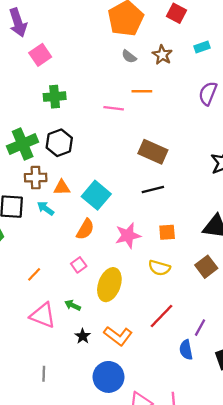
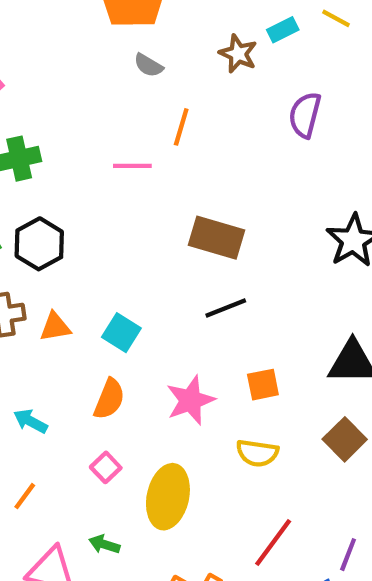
brown star: (162, 55) -> (238, 54), moved
orange line: (142, 91) -> (181, 127), turned -66
cyan square: (96, 195) -> (121, 333), size x0.7
cyan arrow: (46, 208) -> (30, 421), moved

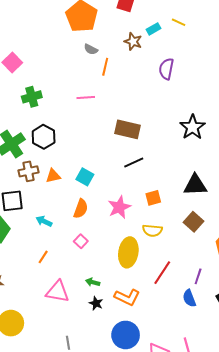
orange line: (181, 127) -> (105, 67), moved
yellow ellipse: (168, 497) -> (128, 252), moved
green arrow: (104, 544) -> (93, 282), moved

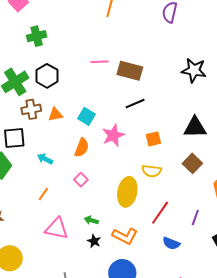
pink line: (86, 97) -> (100, 62), moved
black star: (192, 127) -> (194, 70), turned -30
pink star: (119, 207) -> (113, 135), moved
blue semicircle: (189, 298) -> (171, 243), moved, turned -48

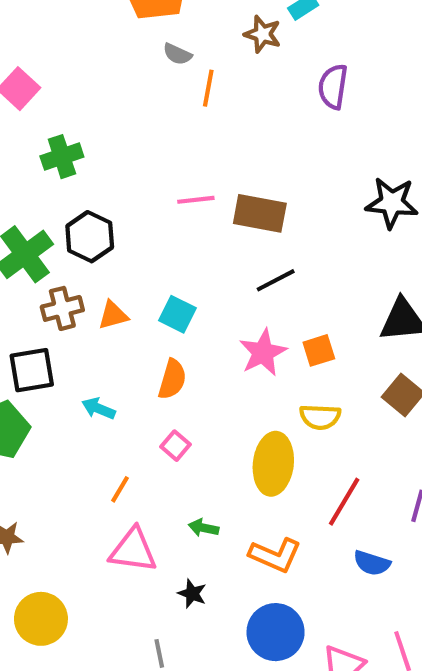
pink star: (113, 135) -> (263, 353), moved
orange line: (43, 194) -> (120, 489), moved
black star: (94, 241) -> (192, 594), moved

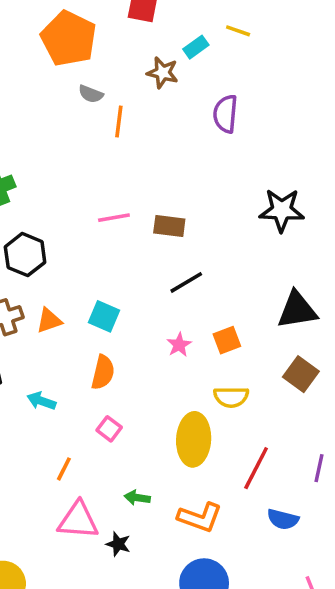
brown rectangle: (260, 213) -> (169, 226), size x0.7
pink star: (263, 353) -> (179, 345), size x0.6
black star: (192, 594) -> (118, 544), moved

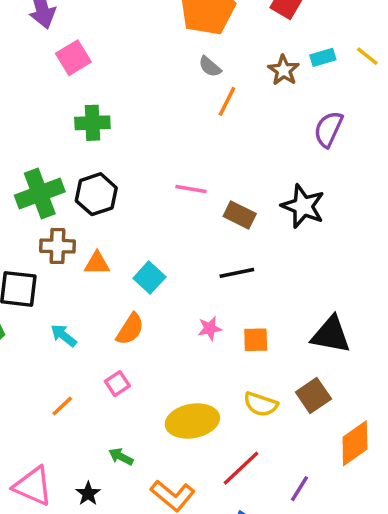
black star: (282, 210) -> (303, 206), moved
yellow semicircle: (231, 397) -> (261, 404), moved
yellow ellipse: (194, 439) -> (192, 421), turned 57
pink triangle: (78, 520) -> (33, 486), moved

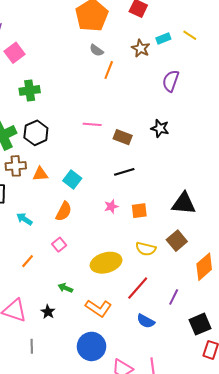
black star: (303, 206) -> (160, 128), size x0.7

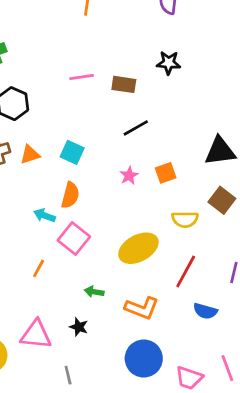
cyan arrow: (24, 219) -> (44, 215), moved
pink square: (59, 245) -> (74, 239), size x1.6

